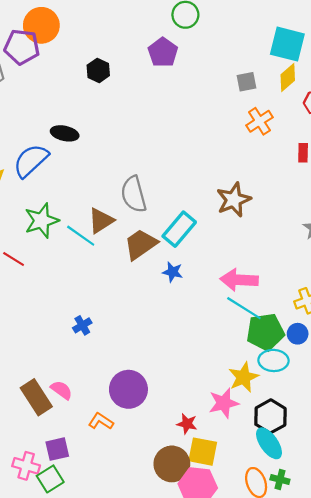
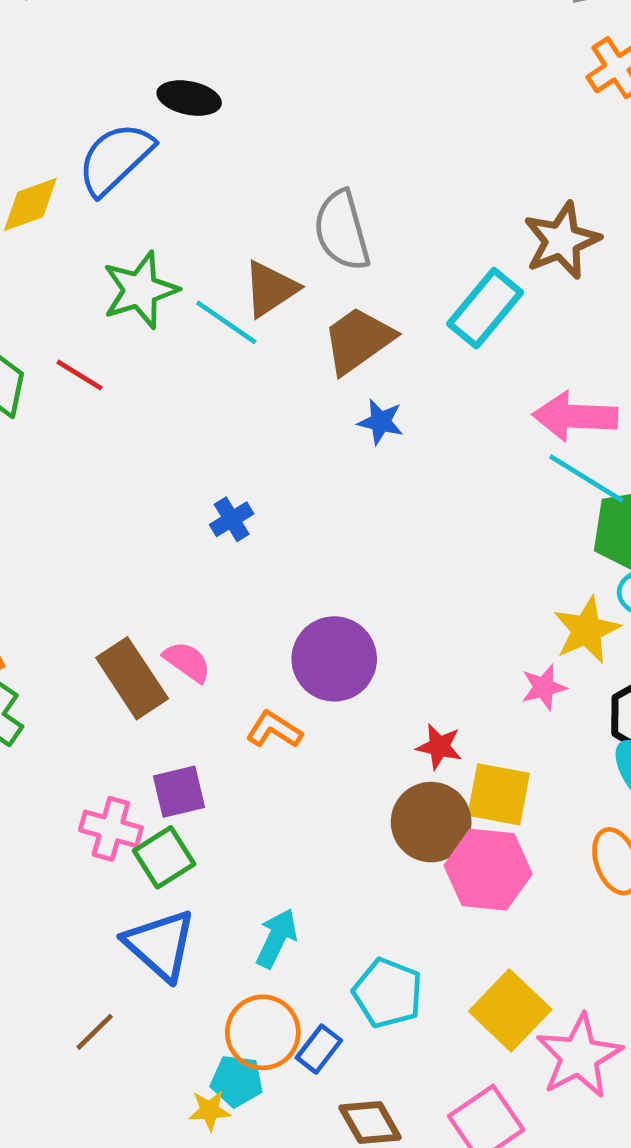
cyan rectangle: (179, 229) -> (485, 308), moved
blue star: (173, 272) -> (381, 422), moved
pink star: (224, 403) -> (544, 687), size x0.7
red star: (187, 424) -> (439, 747), moved

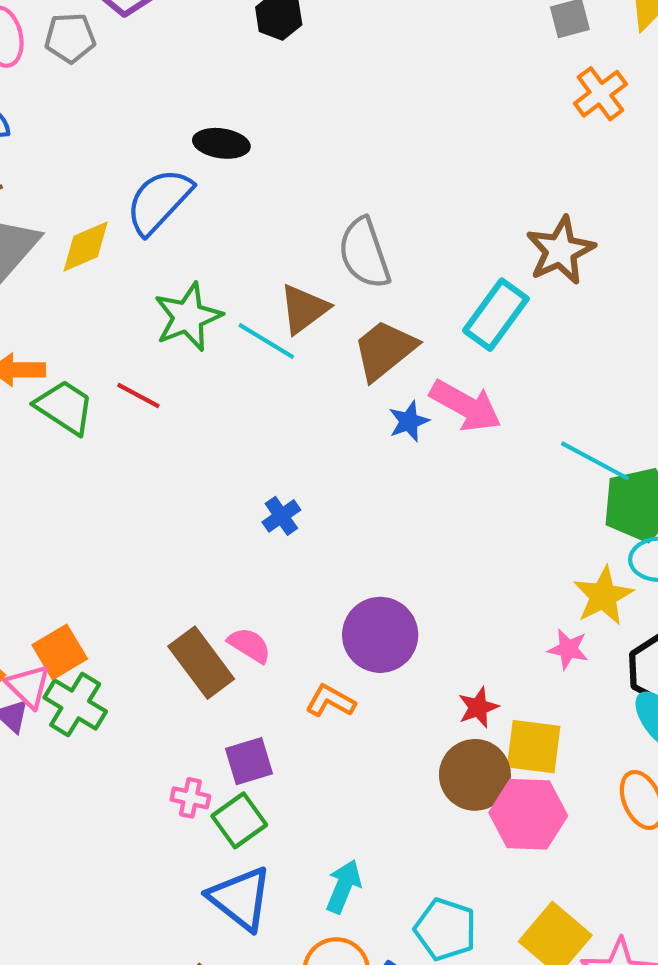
pink arrow: (575, 416) -> (466, 406), moved, turned -150
blue star: (381, 422) -> (409, 421), turned -30
pink star: (544, 687) -> (568, 649), turned 30
red star: (439, 747) -> (478, 707), turned -30
pink cross: (111, 829) -> (190, 798), size x0.7

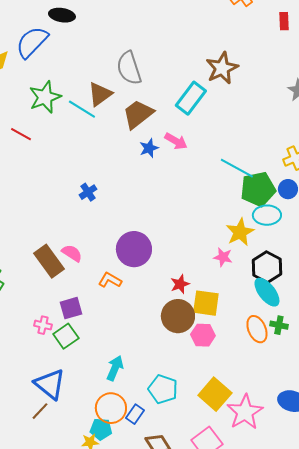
pink arrow: (466, 406) -> (176, 141), size x0.7
pink hexagon: (528, 814) -> (203, 335), size x0.7
blue triangle: (240, 898) -> (50, 384), moved

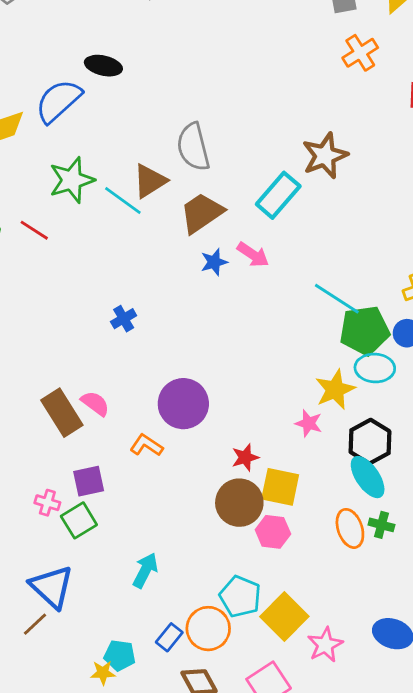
cyan pentagon: (163, 389) -> (240, 597), moved
orange circle: (111, 408) -> (208, 629), moved
pink star: (245, 412) -> (325, 645), size x0.7

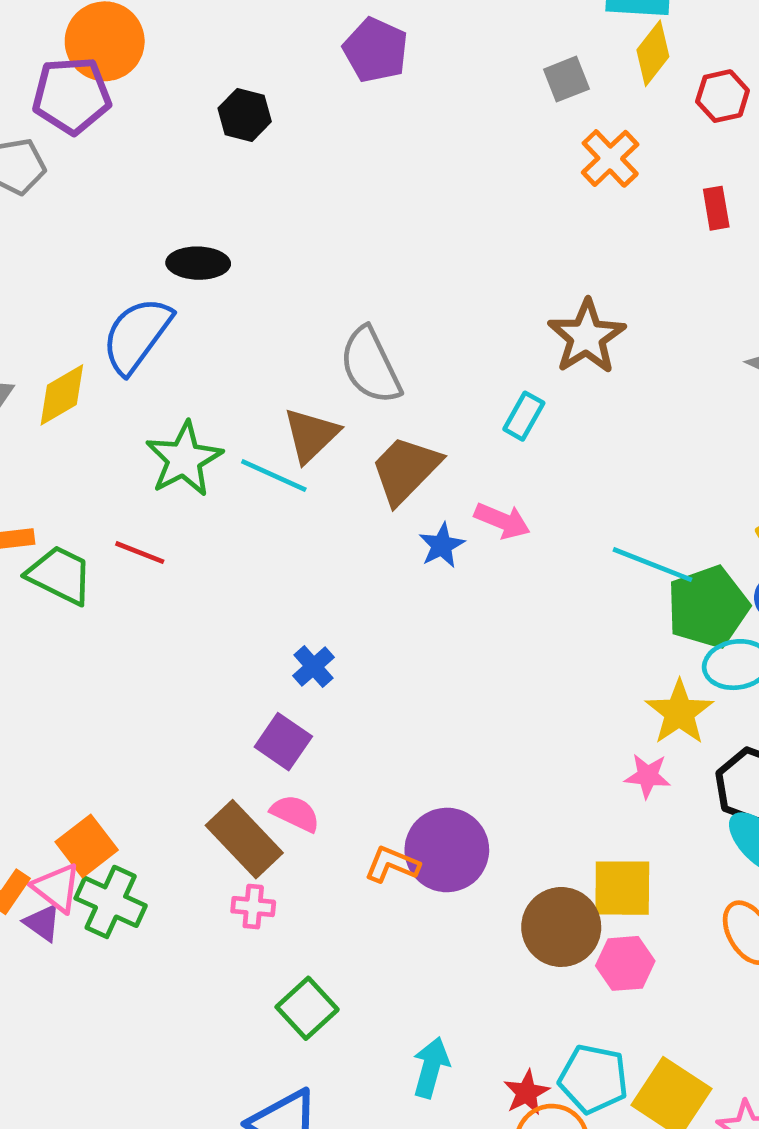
cyan rectangle: (278, 195) -> (524, 416), size x0.6
purple circle: (183, 404) -> (447, 850), moved
red star: (245, 458) -> (527, 1093), moved
purple square: (89, 481) -> (283, 742), moved, turned -32
pink cross: (47, 503) -> (253, 907), moved

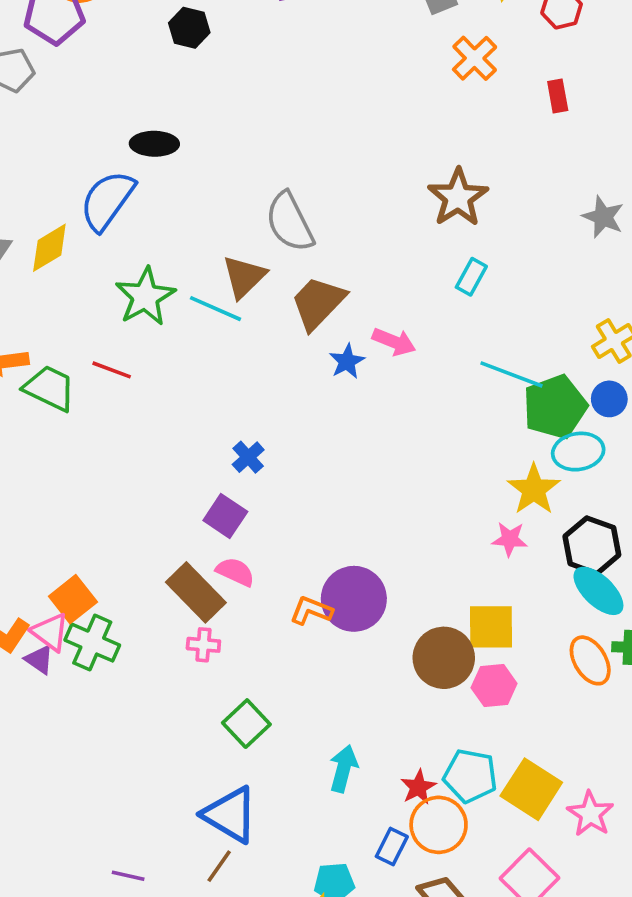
cyan rectangle: (524, 416) -> (471, 277), moved

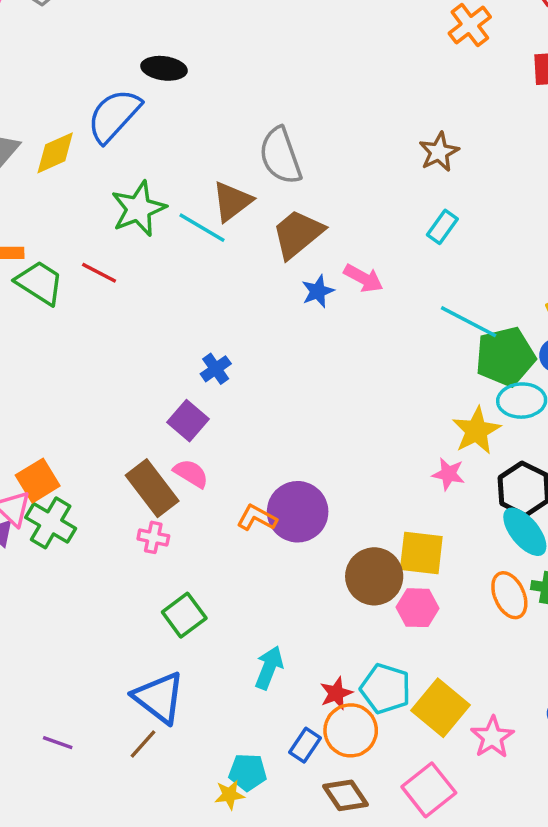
brown star: (458, 197) -> (439, 152), size x0.7

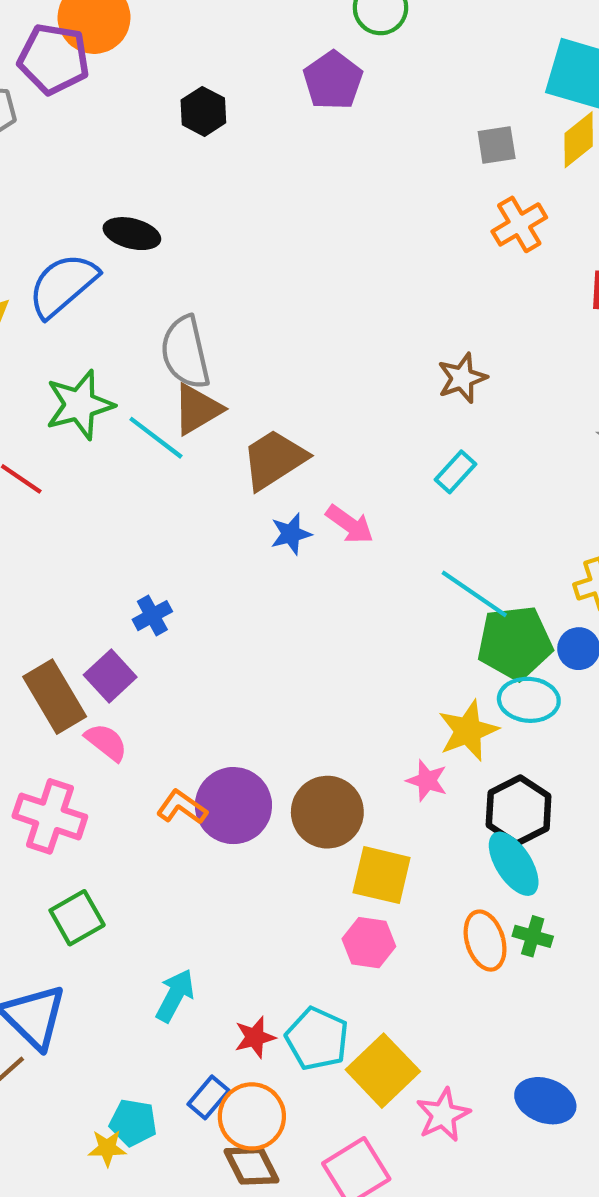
gray semicircle: (280, 156) -> (185, 352), moved
brown rectangle: (152, 488) -> (55, 697), moved
pink cross: (153, 537) -> (50, 816), size x1.8
brown circle: (374, 576) -> (327, 812), moved
orange circle: (351, 730) -> (252, 1116), moved

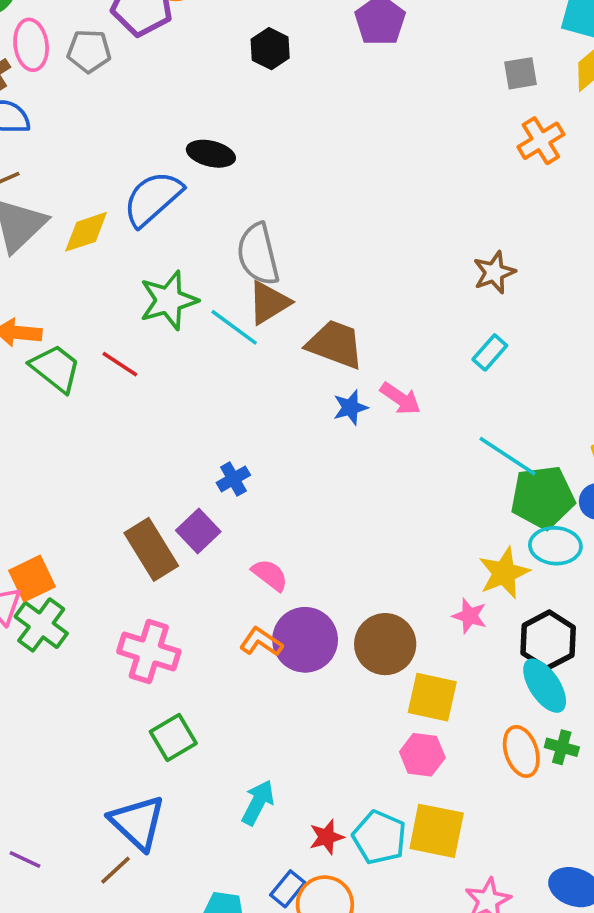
brown trapezoid: (274, 459) -> (335, 344), turned 54
pink semicircle: (106, 742) -> (270, 575), moved
yellow square: (383, 1071) -> (437, 831), moved, turned -34

